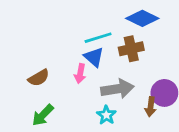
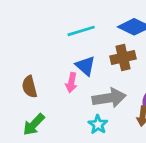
cyan line: (98, 38) -> (81, 31), moved
brown semicircle: (39, 78) -> (30, 87), turned 105

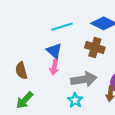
brown cross: (123, 57) -> (95, 47), turned 30
blue triangle: (85, 66) -> (54, 51), moved

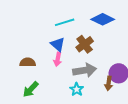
brown cross: (95, 47) -> (85, 44), moved, turned 36
brown semicircle: (21, 71) -> (28, 62), turned 105

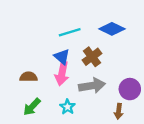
pink arrow: (58, 59) -> (62, 73), size x1.5
brown arrow: (109, 83) -> (119, 111), moved
cyan star: (77, 89) -> (67, 107), moved

